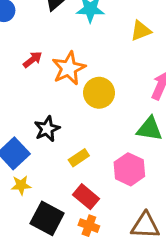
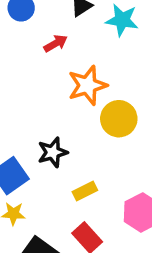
red arrow: (33, 60) -> (56, 43), moved

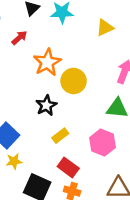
black star: (53, 152) -> (46, 105), moved

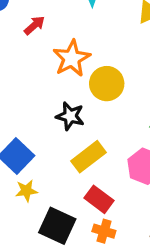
black star: (46, 105) -> (70, 116), turned -30
yellow rectangle: (60, 136) -> (88, 157), size x1.5

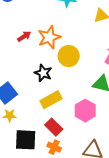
red arrow: (34, 25) -> (24, 36), moved
black square: (57, 226) -> (26, 140), turned -30

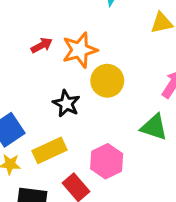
yellow rectangle: (51, 100) -> (49, 150), moved
pink hexagon: (85, 111) -> (107, 161), moved

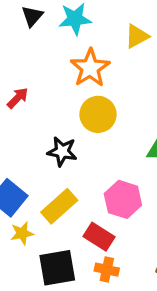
orange star: (80, 50) -> (90, 68), moved

